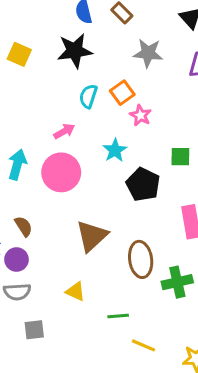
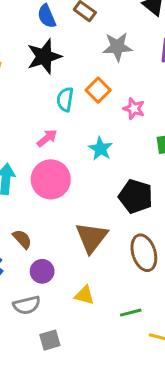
pink star: (140, 115) -> (134, 109), moved
black pentagon: (143, 185) -> (136, 196), moved
purple circle: (16, 260) -> (42, 271), moved

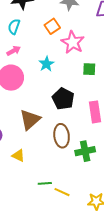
cyan semicircle: (65, 99) -> (14, 27), moved
pink star: (134, 109) -> (73, 42), size x1.6
green line: (131, 313) -> (45, 183), moved

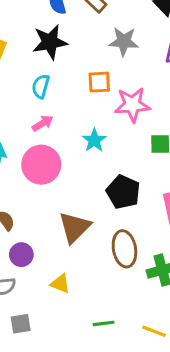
orange square: (52, 26) -> (99, 82), turned 35
pink star: (73, 42) -> (132, 105), turned -30
yellow line: (62, 192) -> (154, 331), moved

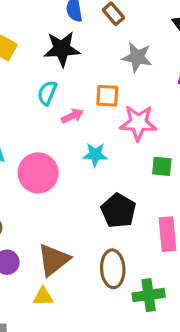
pink arrow: (43, 123) -> (72, 116), moved
cyan star: (94, 140) -> (95, 154), turned 30
brown triangle: (74, 227) -> (54, 260), moved
yellow triangle: (60, 284) -> (43, 296), turned -30

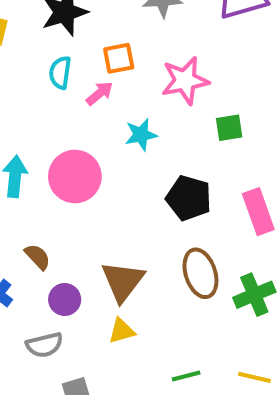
orange square: (107, 96) -> (119, 58), moved

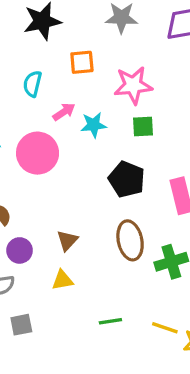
cyan semicircle: (60, 73) -> (32, 84), moved
pink arrow: (100, 93) -> (64, 112), moved
green square: (229, 128) -> (143, 126), moved
brown triangle: (123, 281) -> (67, 240), size x0.6

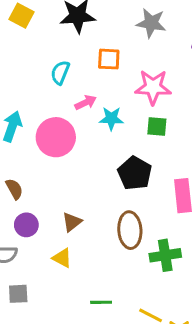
yellow triangle: (62, 280) -> (62, 258), turned 30

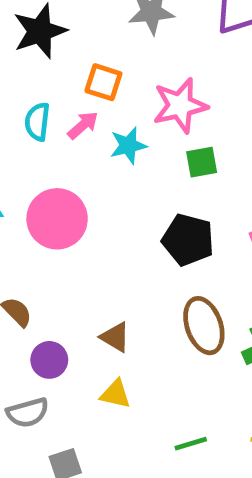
orange square: (109, 59) -> (103, 82), turned 30
pink arrow: (86, 102) -> (83, 125), moved
cyan star: (111, 119) -> (128, 145), moved
brown triangle: (72, 222) -> (115, 337), turned -35

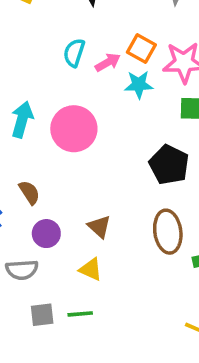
orange square: (103, 82) -> (141, 49), moved
green line: (191, 444) -> (80, 314), moved

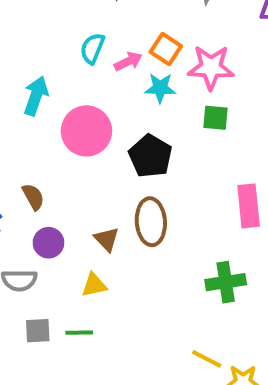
cyan arrow: (22, 119) -> (36, 96), moved
black pentagon: (169, 165) -> (150, 156), moved
brown ellipse: (168, 232) -> (151, 222), moved
yellow triangle: (91, 269) -> (94, 285), turned -40

